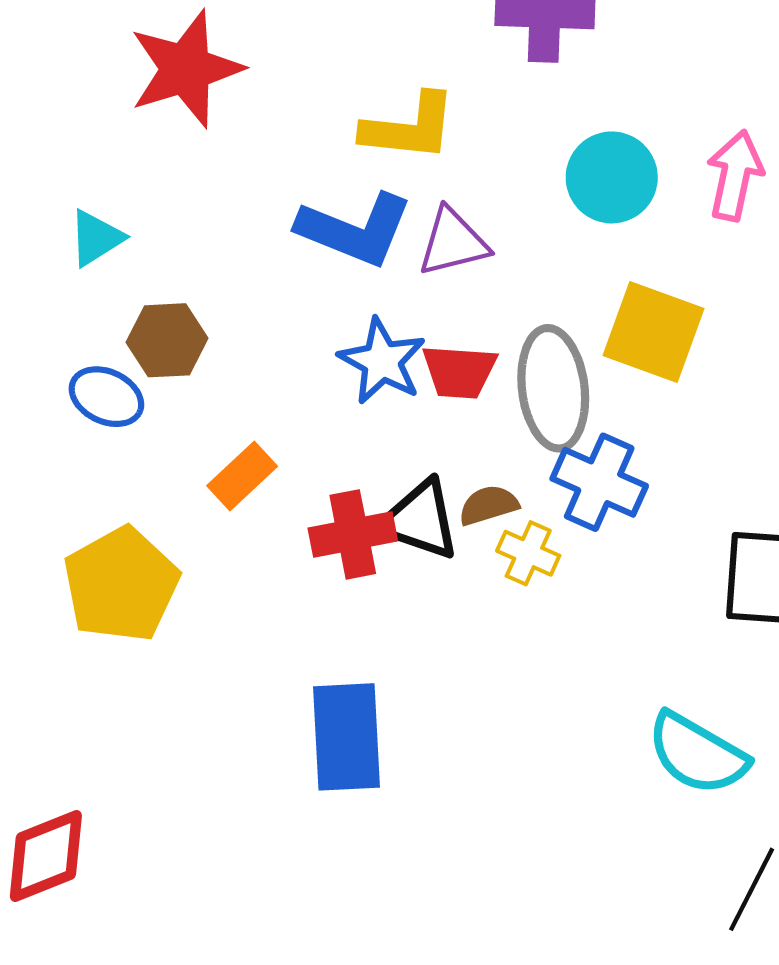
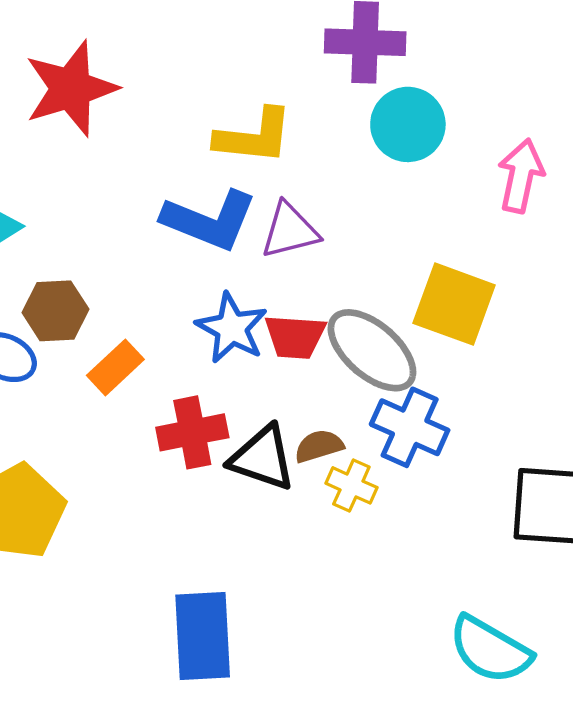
cyan circle: (612, 177) -> (408, 124), moved
gray ellipse: (553, 388) -> (372, 350), turned -42
orange rectangle: (242, 476) -> (115, 367), moved
red cross: (353, 534) -> (192, 432), moved

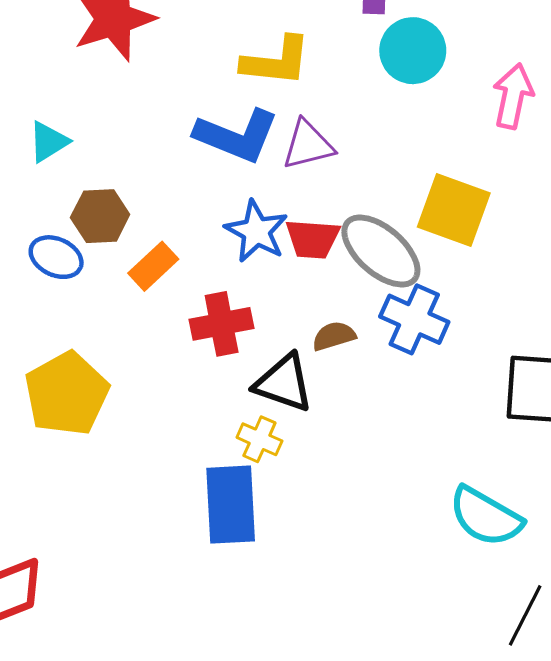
black triangle: (262, 458) -> (284, 383), moved
yellow cross: (351, 485) -> (259, 439), moved

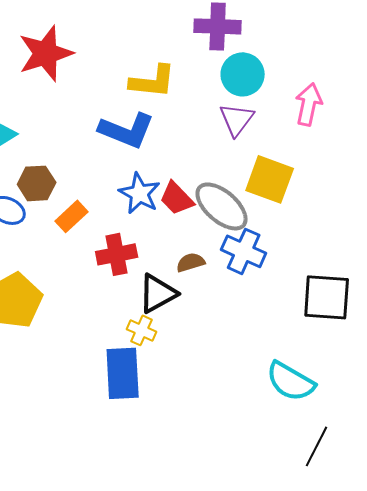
purple triangle: (308, 145) -> (237, 119), moved, turned -39
red trapezoid: (313, 239) -> (177, 198), turned 42
black triangle: (284, 383) -> (158, 293), turned -48

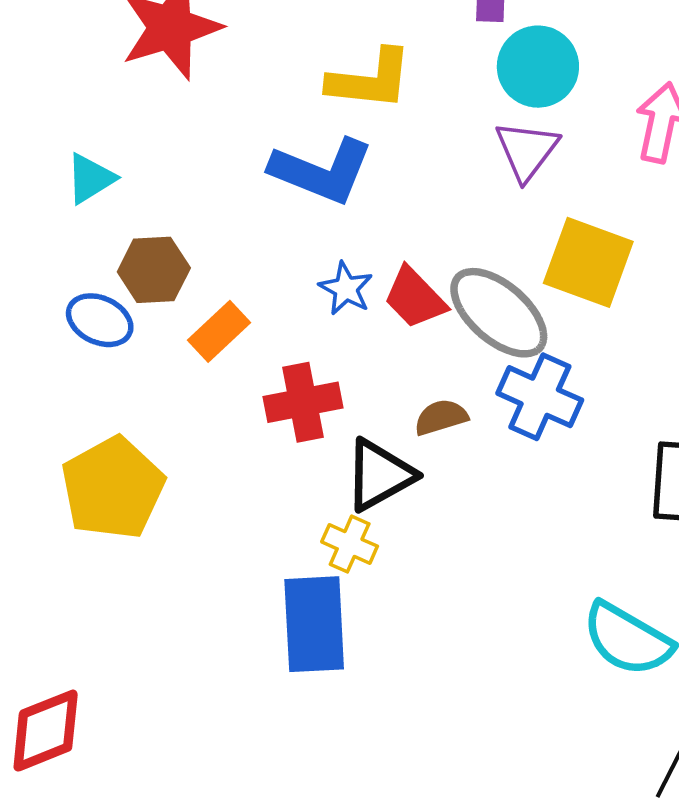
blue star: (140, 193) -> (346, 288), size x0.7

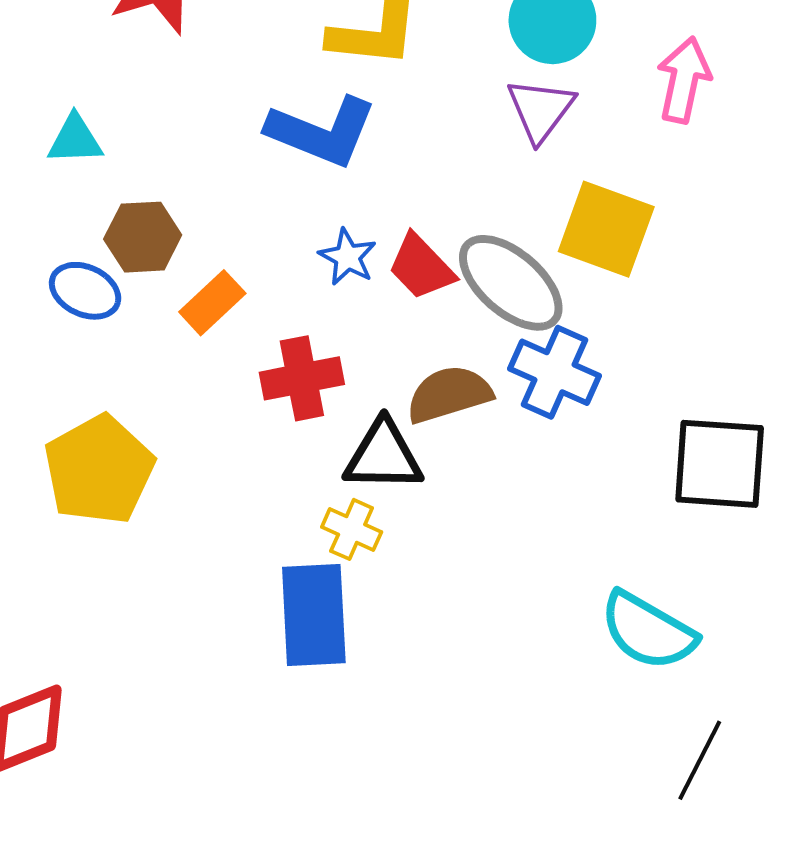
cyan triangle: (90, 178) -> (75, 140), turned 30
brown semicircle: (441, 417) -> (449, 394), size x1.5
black triangle: (379, 475) -> (383, 456), turned 30

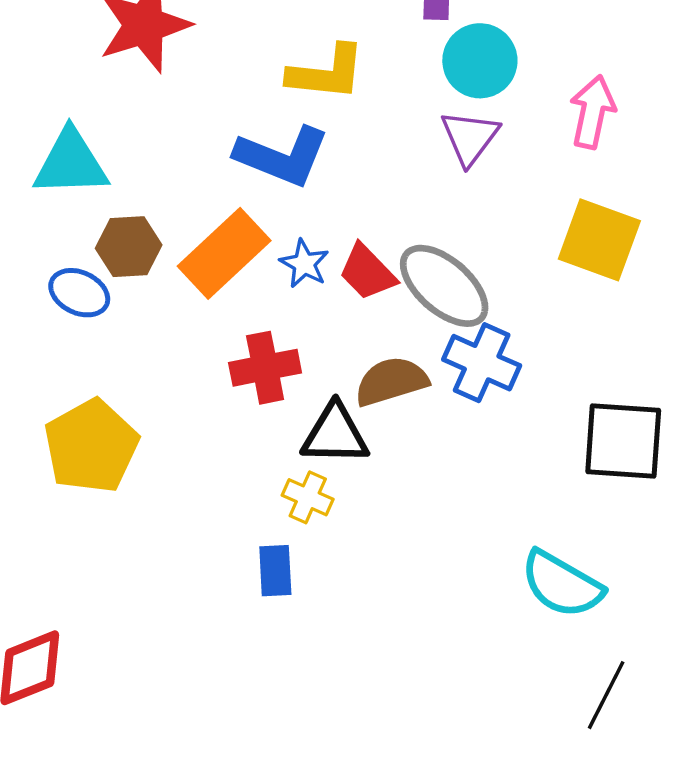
cyan triangle: (75, 140) -> (71, 163), size x1.6
yellow square: (606, 229) -> (599, 240), moved
orange rectangle: (212, 303) -> (224, 253), moved, size x1.6
blue rectangle: (314, 615) -> (275, 571), size x0.6

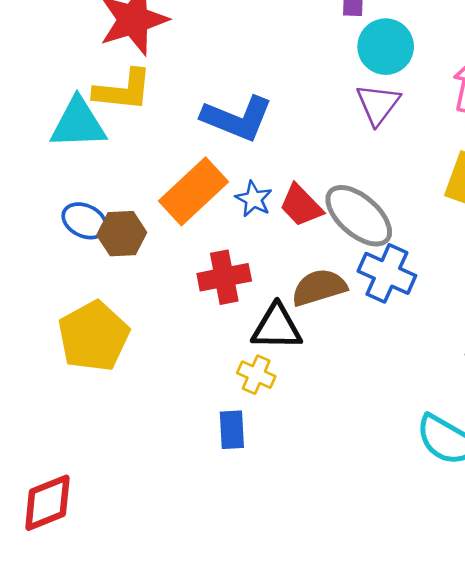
yellow L-shape: (326, 73) -> (123, 90), moved
brown hexagon: (129, 247) -> (122, 234), moved

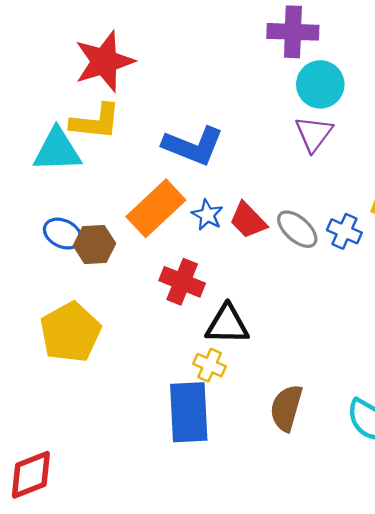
gray ellipse: (359, 216) -> (297, 229), size x0.7
blue cross: (387, 273) -> (344, 231), moved, size x0.7
red cross: (224, 277) -> (182, 282), turned 33
brown semicircle: (319, 287) -> (286, 408), moved, turned -57
blue rectangle: (232, 430) -> (189, 412), size x1.8

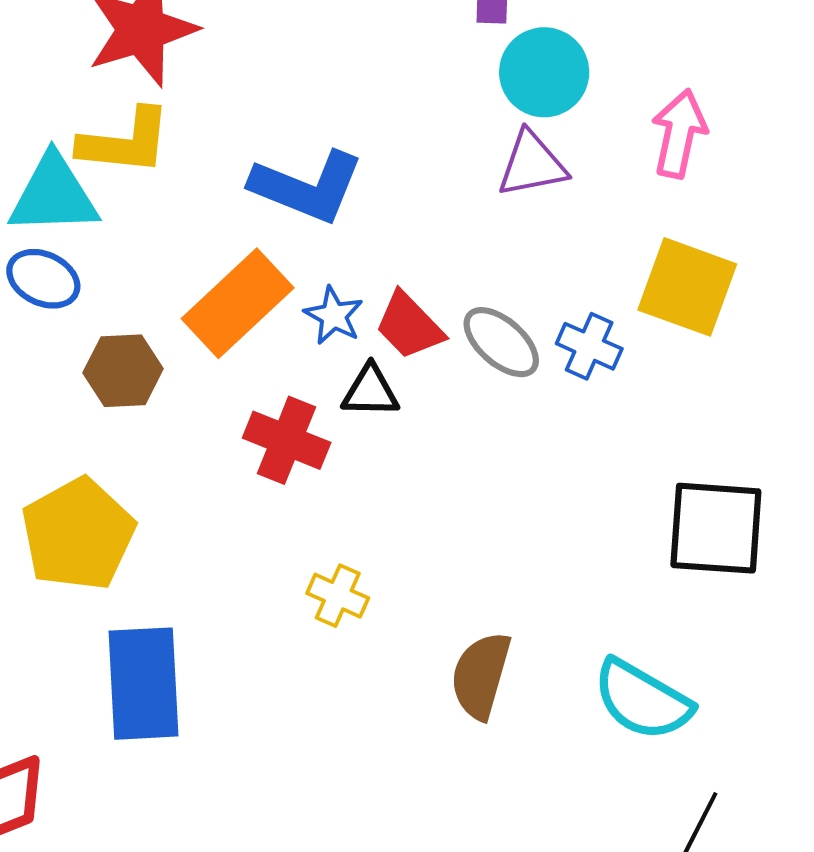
purple triangle: (314, 134) -> (532, 164), turned 42
blue ellipse: (63, 234) -> (43, 279), moved
black triangle: (227, 325) -> (370, 391), moved, size x0.7
blue rectangle: (189, 412) -> (143, 684), moved

